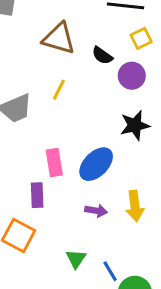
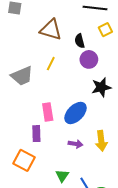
black semicircle: (102, 56) -> (80, 41), turned 40
purple circle: (132, 76) -> (89, 59), moved

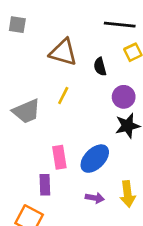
purple circle: (89, 59) -> (124, 97), moved

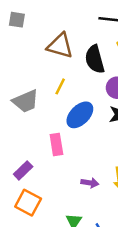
black semicircle: (100, 67) -> (95, 59), size x1.6
blue ellipse: (95, 159) -> (80, 115), moved
purple rectangle: (45, 185) -> (23, 170), moved, turned 48

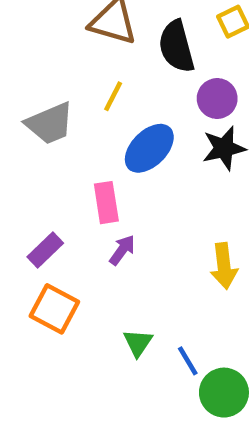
purple arrow: (90, 183) -> (122, 250), moved, turned -63

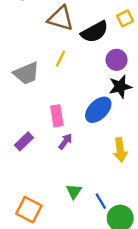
black semicircle: (176, 46) -> (95, 32), turned -104
blue ellipse: (149, 148) -> (98, 110), moved
orange square: (54, 309) -> (29, 210), moved

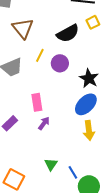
brown triangle: (61, 18) -> (23, 28), moved, turned 35
purple circle: (117, 60) -> (60, 63), moved
black star: (120, 87) -> (89, 78), turned -30
blue ellipse: (98, 110) -> (86, 104), moved

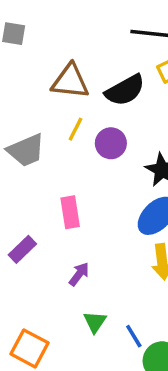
brown triangle: (23, 28) -> (70, 81), moved, turned -45
purple arrow: (44, 123) -> (79, 274), moved

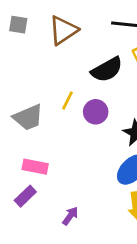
brown triangle: (70, 81) -> (63, 30), moved, turned -40
pink rectangle: (70, 212) -> (35, 167), moved, turned -70

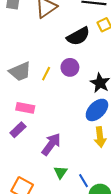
yellow line: (68, 101) -> (46, 74), moved
purple arrow: (70, 216) -> (51, 144), size x1.6

